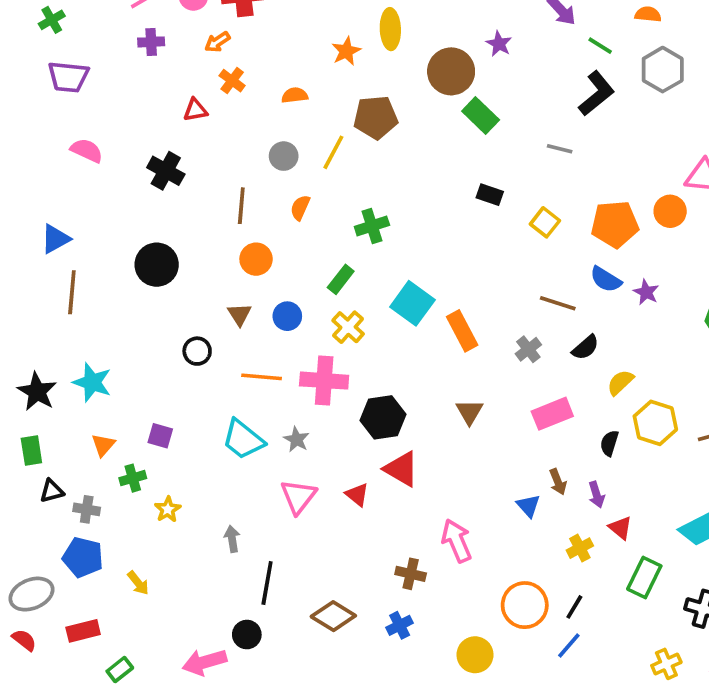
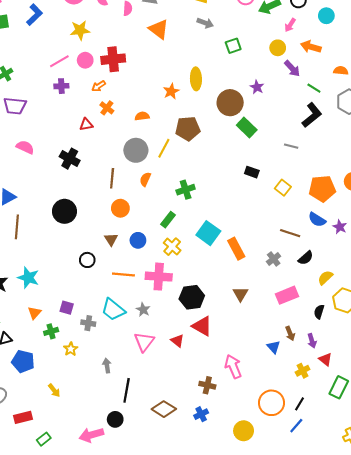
gray circle: (284, 156) -> (136, 150), size x1.5
gray cross: (87, 509) -> (88, 323), moved
blue pentagon: (83, 557) -> (23, 361), moved

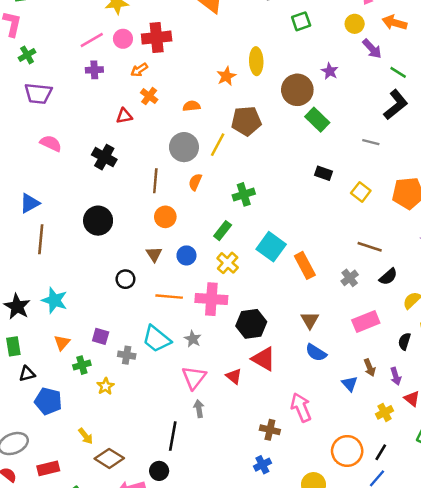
blue semicircle: (317, 220) -> (316, 353), moved
gray arrow: (107, 366) -> (199, 409), moved
brown diamond: (164, 409) -> (109, 458), moved

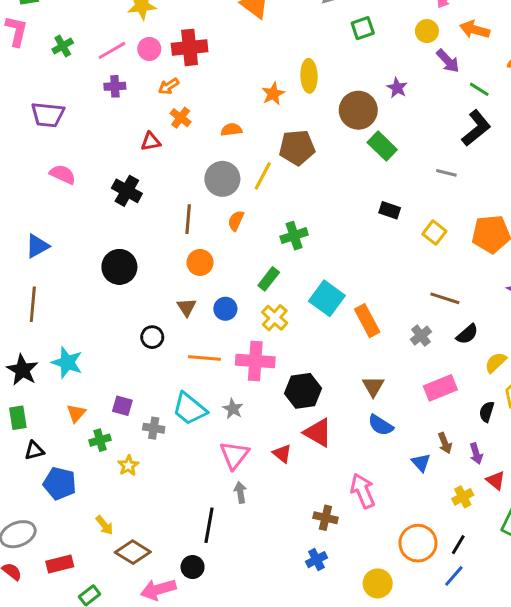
green cross: (27, 55) -> (63, 46), moved
brown line: (41, 239) -> (33, 304), moved

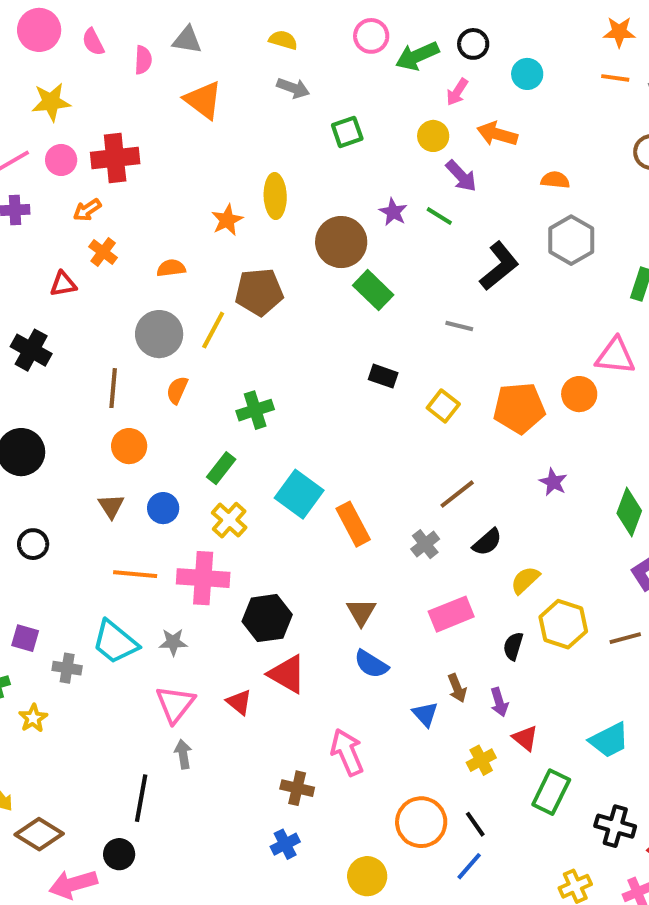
green line: (479, 89) -> (439, 216), moved
brown line: (445, 298) -> (457, 494), turned -56
black circle: (152, 337) -> (33, 544), moved
gray star: (233, 409) -> (173, 642), turned -30
black line: (458, 545) -> (475, 824), turned -66

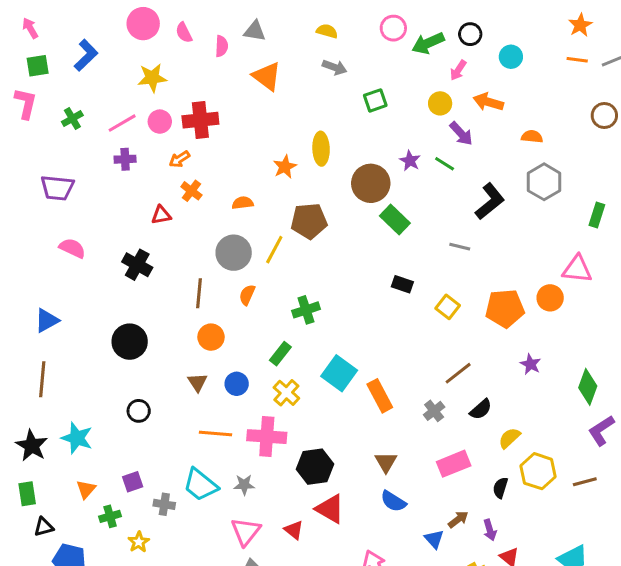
orange star: (619, 32) -> (580, 25), turned -30
purple square: (25, 638) -> (133, 482), turned -35
brown arrow: (457, 688) -> (458, 519), turned -105

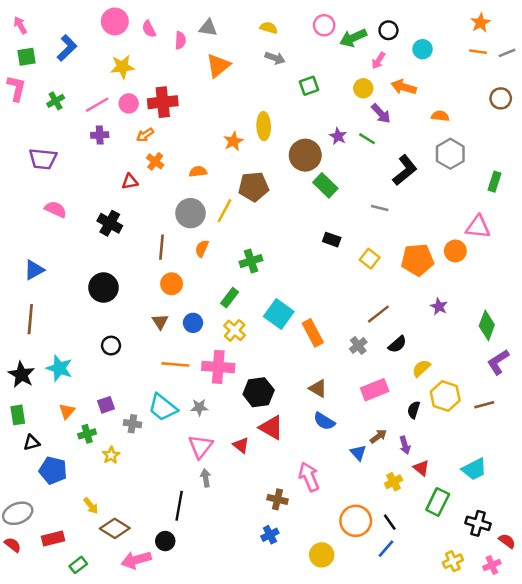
orange triangle: (267, 76) -> (218, 66), turned 44
brown triangle: (386, 462) -> (318, 388), turned -30

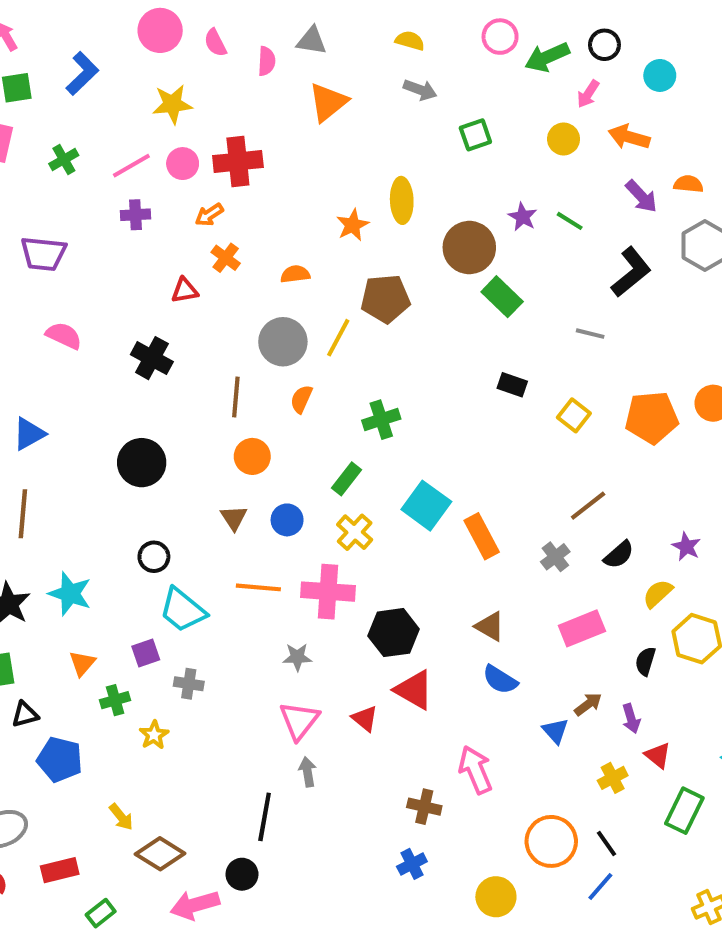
purple arrow: (381, 114) -> (641, 196), moved
purple star: (439, 306) -> (686, 547), moved
cyan trapezoid: (163, 407) -> (183, 610), moved

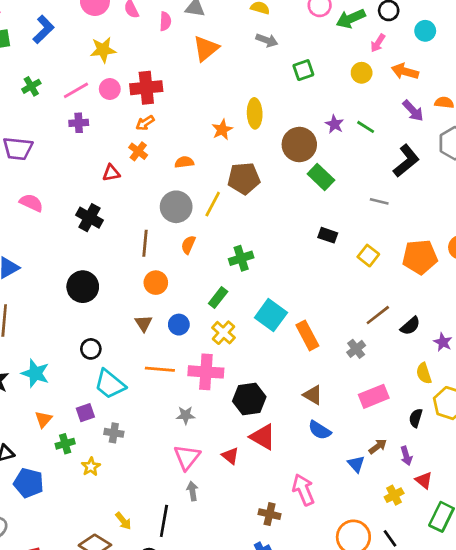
orange arrow: (209, 215) -> (145, 123), moved
black semicircle: (619, 555) -> (410, 326), moved
yellow semicircle: (658, 594) -> (424, 373), turned -65
yellow arrow: (121, 817) -> (123, 521), moved

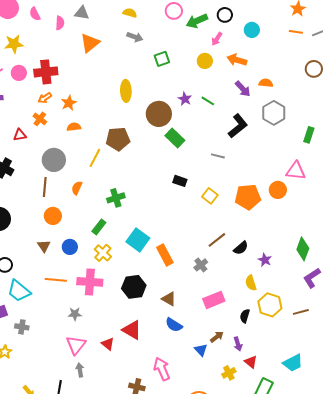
orange star: (222, 130) -> (69, 103), moved
gray circle: (176, 207) -> (54, 160), moved
black hexagon: (249, 399) -> (134, 287), moved

